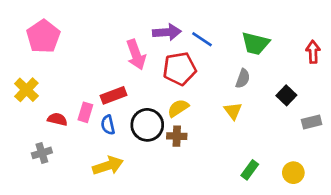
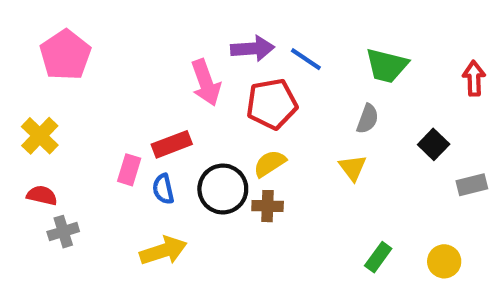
red semicircle: (57, 119) -> (42, 195), moved

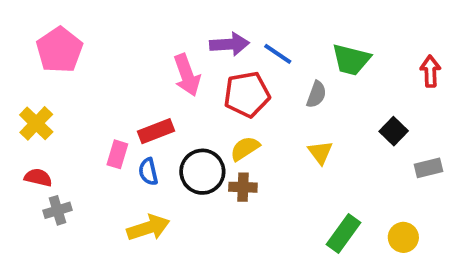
gray semicircle: (368, 119) -> (316, 94), moved
green rectangle: (378, 257) -> (343, 234), size x1.4

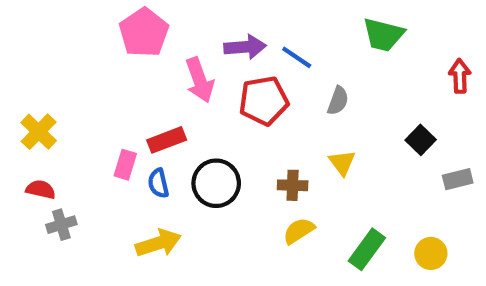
pink pentagon: (59, 50) -> (144, 33), moved
green trapezoid: (351, 60) -> (383, 35), moved
yellow semicircle: (245, 148) -> (299, 231), moved
brown cross: (243, 187) -> (293, 185), moved

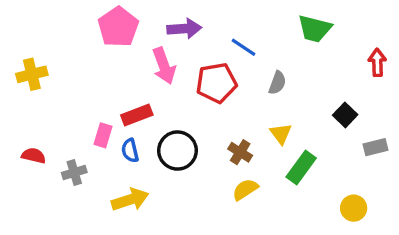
purple arrow: (245, 47) -> (184, 29), moved
yellow cross: (39, 132) -> (32, 74), moved, turned 32
brown cross: (293, 185) -> (240, 152), turned 30
gray cross: (61, 225) -> (74, 173), moved
green rectangle: (367, 249) -> (301, 167), moved

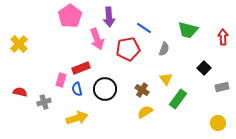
purple arrow: (184, 29) -> (109, 17), turned 90
green trapezoid: (315, 29) -> (188, 30), moved
yellow cross: (32, 74) -> (19, 44), turned -30
yellow circle: (354, 208) -> (218, 123), moved

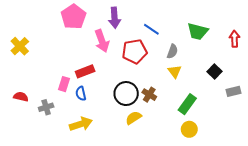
yellow triangle: (166, 79) -> (175, 71), moved
black circle: (105, 89) -> (126, 94), moved
yellow semicircle: (145, 112) -> (133, 118), moved
yellow circle: (218, 123) -> (189, 129), moved

